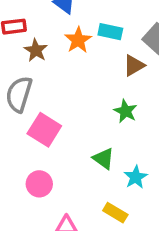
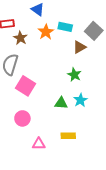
green triangle: (104, 158) -> (61, 103), turned -32
cyan star: (136, 177) -> (80, 100), moved
yellow rectangle: (115, 213) -> (68, 136), turned -32

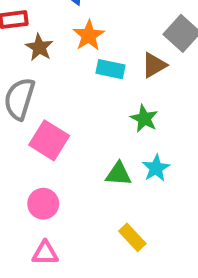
cyan rectangle: (65, 27) -> (111, 69), moved
yellow rectangle: (68, 136) -> (132, 237), turned 48
pink triangle: (39, 144) -> (45, 253), moved

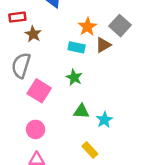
orange star: (89, 35) -> (87, 27), moved
green star: (144, 119) -> (74, 77), moved
cyan star: (156, 168) -> (104, 120), moved

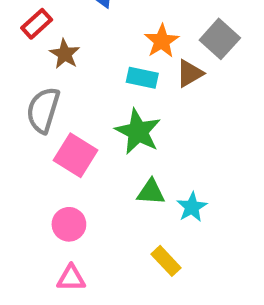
red rectangle: (17, 17) -> (37, 24), turned -35
green star: (74, 77) -> (138, 132), size x1.5

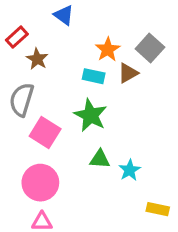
pink circle: (69, 224) -> (40, 183), size x1.5
yellow rectangle: (166, 261) -> (158, 209), moved, turned -35

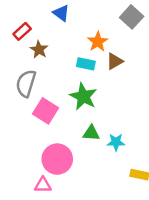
gray square: (150, 48) -> (132, 17), moved
cyan star: (130, 170) -> (116, 142), turned 30
pink circle: (40, 183) -> (57, 159), moved

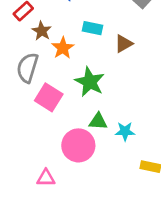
orange star: (98, 42) -> (63, 48), moved
cyan rectangle: (86, 64) -> (92, 28), moved
pink circle: (57, 159) -> (78, 145), moved

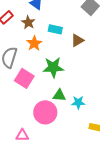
brown star: (42, 31) -> (28, 22), moved
green star: (90, 82) -> (53, 67), turned -30

